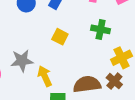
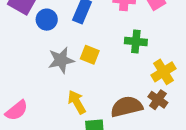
gray star: (22, 61) -> (61, 60), moved

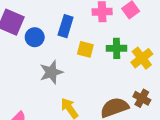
yellow square: (90, 55) -> (85, 49), moved
yellow cross: (163, 72) -> (142, 58), moved

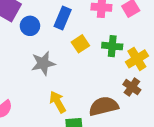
yellow square: (85, 49) -> (80, 44), turned 35
brown cross: (142, 98) -> (132, 87), moved

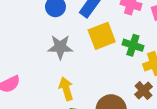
yellow square: (80, 44) -> (102, 36), size x1.5

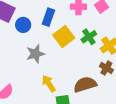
green cross: (133, 45) -> (89, 37), turned -35

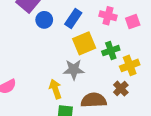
gray star: (35, 54) -> (74, 70), moved

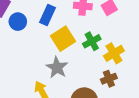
gray star: (74, 70) -> (57, 68), turned -30
brown cross: (121, 89) -> (109, 79), turned 32

